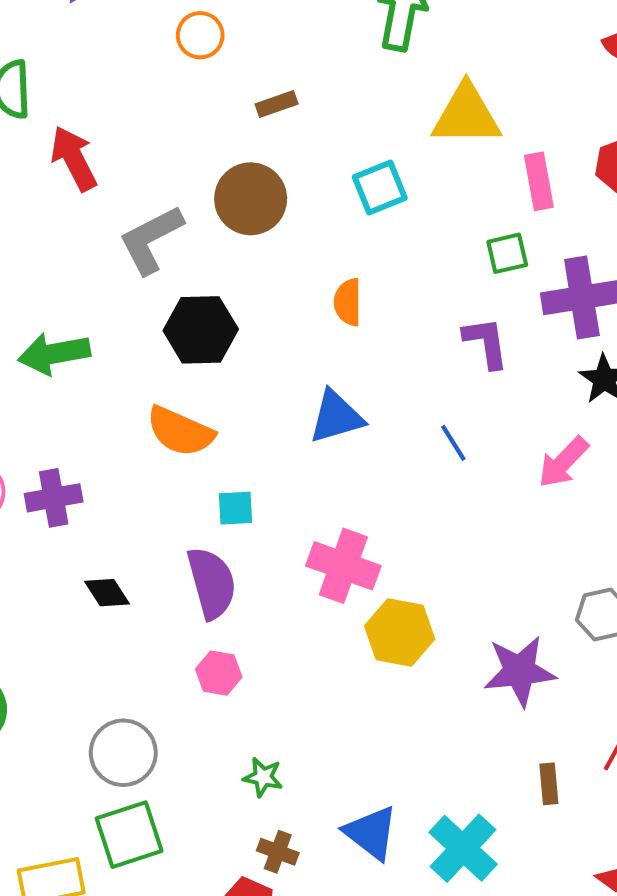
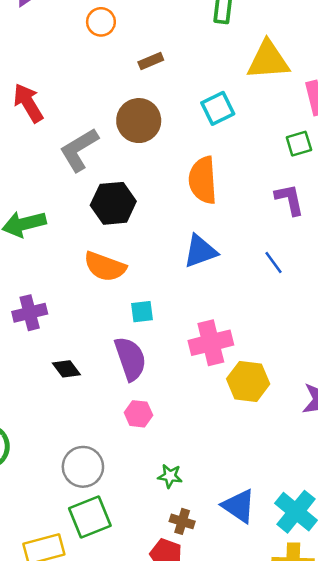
orange semicircle: (348, 302) -> (203, 180), size x1.6
pink cross: (343, 566) -> (211, 343), turned -30

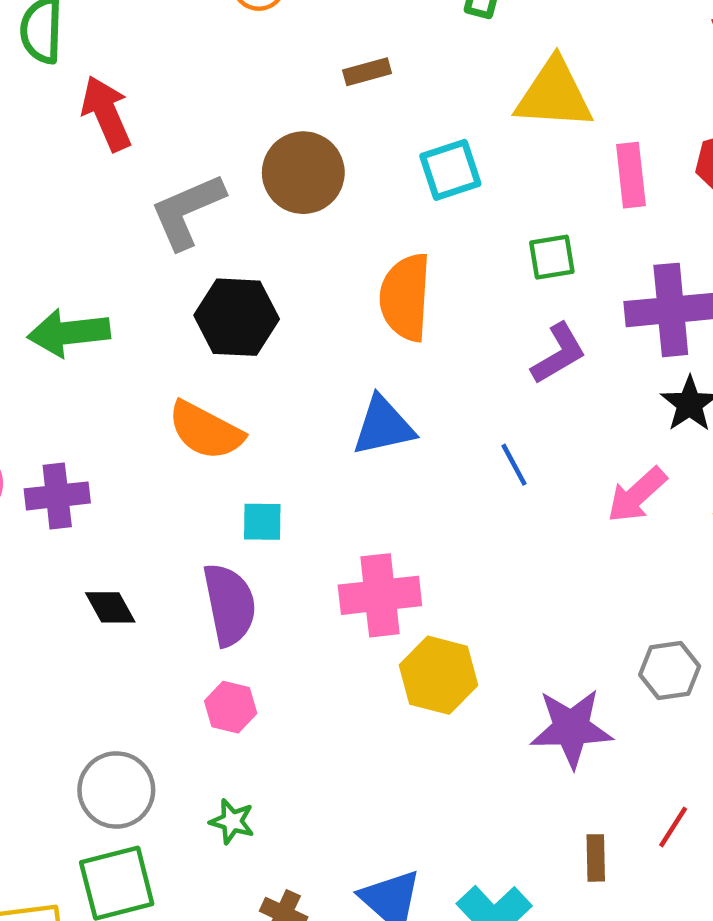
brown rectangle: (151, 61) -> (367, 72), moved
green square: (299, 144) -> (552, 257), moved
purple L-shape: (289, 199) -> (559, 354), turned 64
green star: (170, 476) -> (232, 821), moved

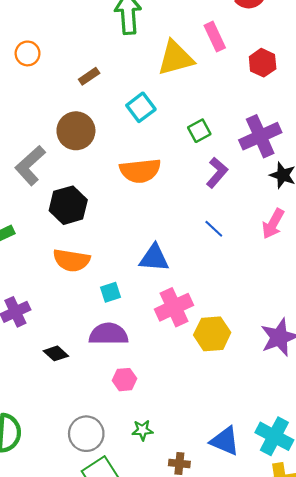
pink rectangle: (631, 175) -> (215, 37), moved
orange semicircle: (405, 297) -> (140, 171), turned -81
blue triangle: (383, 426) -> (154, 258), moved, turned 36
purple semicircle: (229, 605) -> (108, 334), turned -60

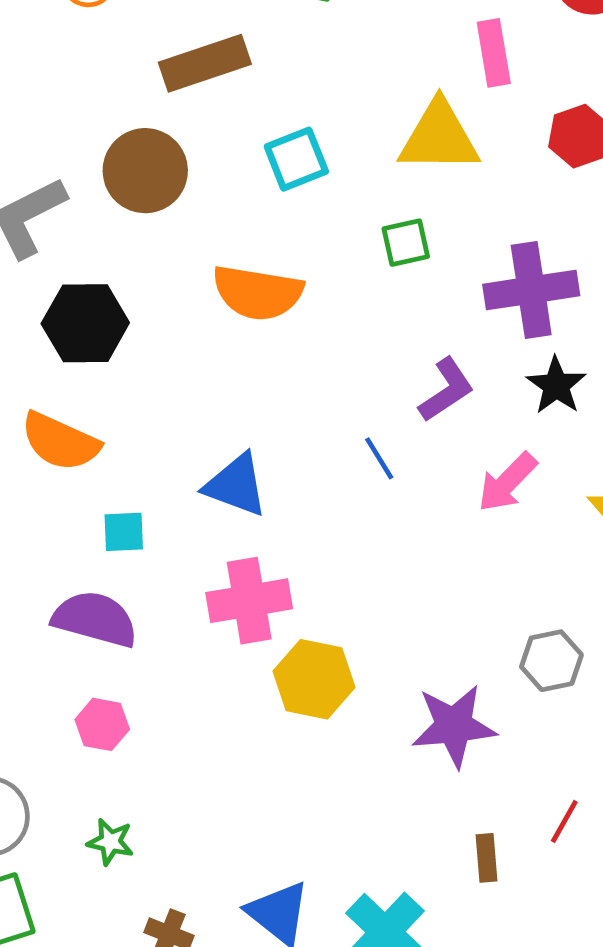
yellow triangle: (176, 58) -> (439, 137), moved
brown rectangle: (89, 76) -> (205, 63), size x1.8
purple L-shape: (217, 173) -> (446, 390), moved

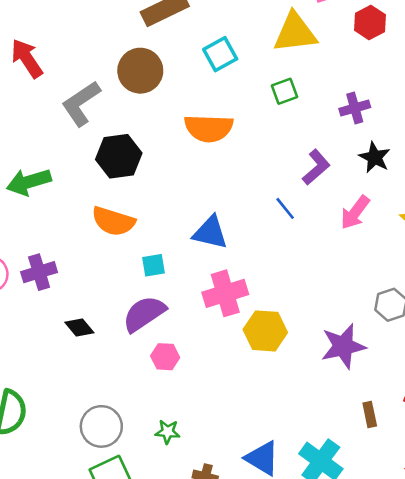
purple cross: (531, 290) -> (355, 108), size x0.6
purple semicircle: (95, 619) -> (144, 314), turned -42
pink hexagon: (102, 724) -> (165, 357), moved

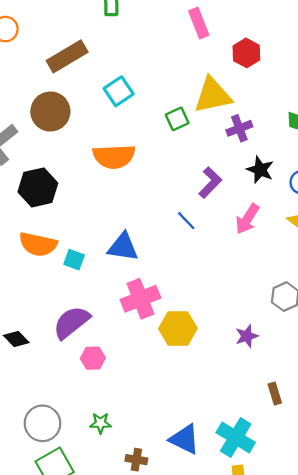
yellow triangle: (295, 33) -> (213, 95), moved
cyan square: (154, 265) -> (74, 260), moved, turned 35
purple star: (343, 346) -> (247, 336), size x0.6

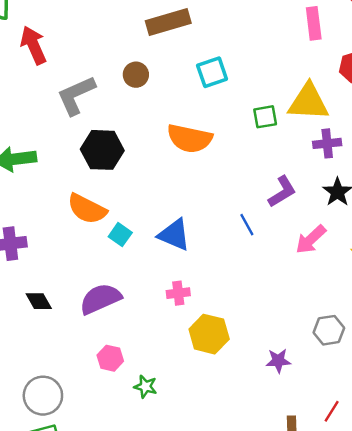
brown circle: (50, 112) -> (136, 75), size x0.6
pink cross: (140, 299) -> (178, 293), size x0.6
pink hexagon: (93, 358) -> (110, 358), moved
green star: (100, 423) -> (145, 387), moved

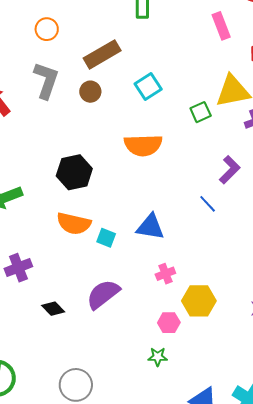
brown circle: (136, 75) -> (90, 92), moved
gray L-shape: (76, 95) -> (46, 80), moved, turned 147
pink hexagon: (110, 358) -> (169, 323), moved

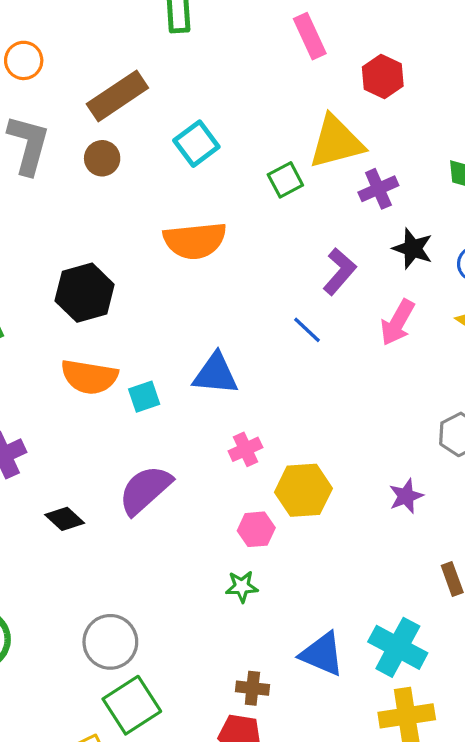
cyan square: (106, 238) -> (144, 397), turned -36

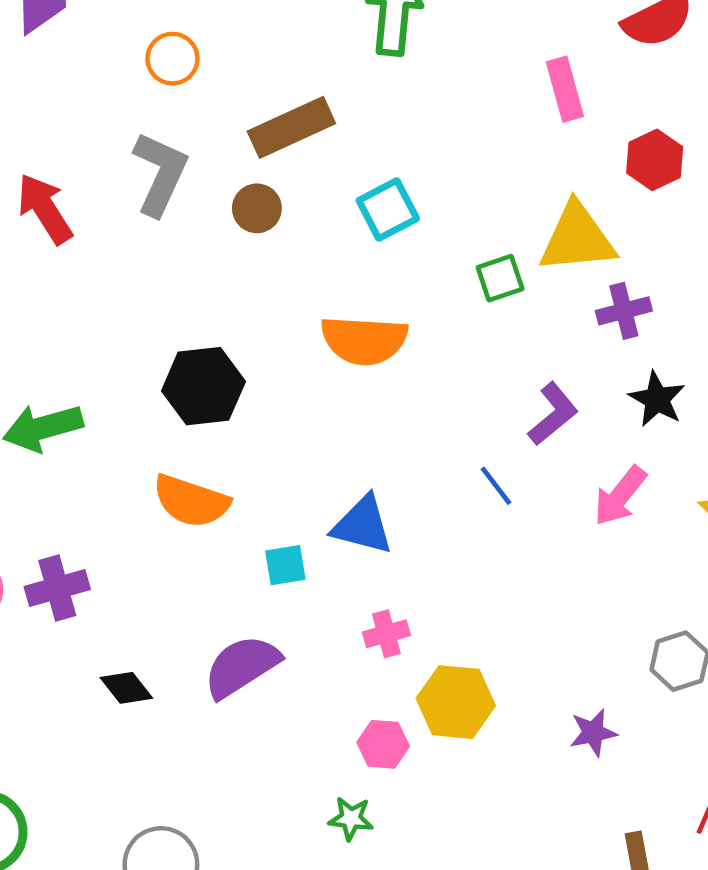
cyan square: (144, 397) -> (285, 565), moved

